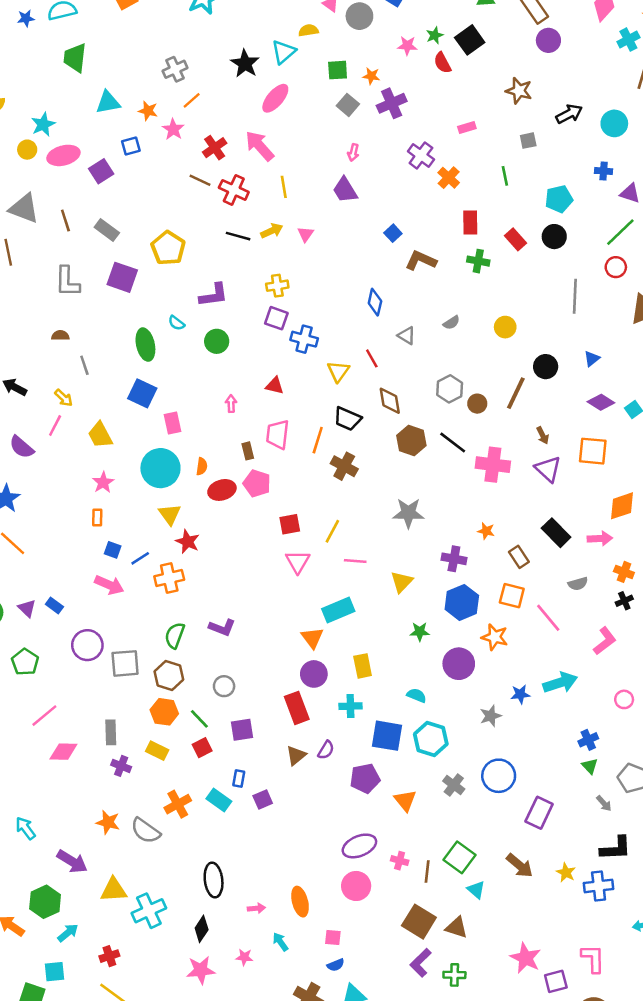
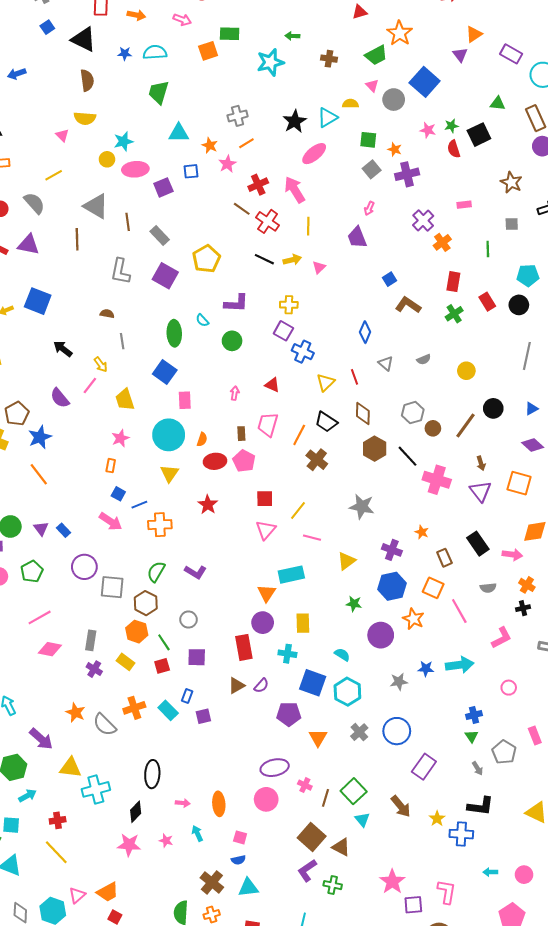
green cross: (478, 261) -> (454, 314), turned 36
red star: (188, 542) -> (208, 505), moved

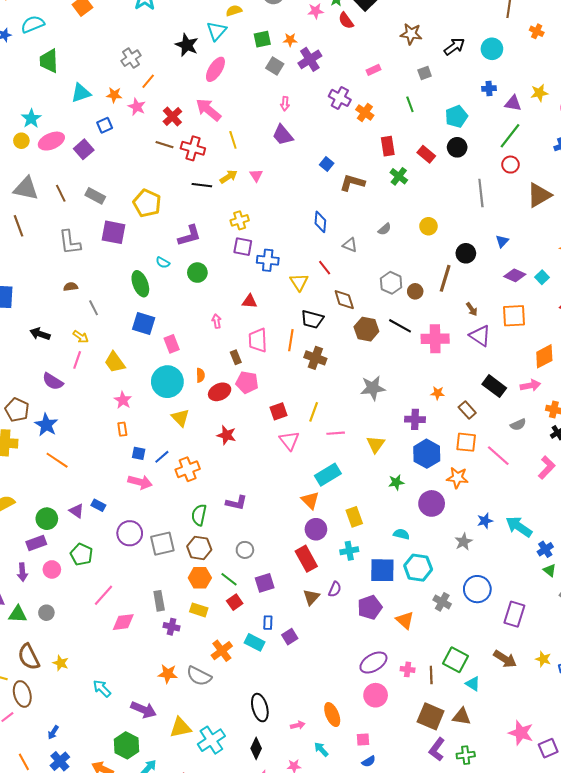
cyan arrow: (460, 665) -> (519, 527), moved, turned -120

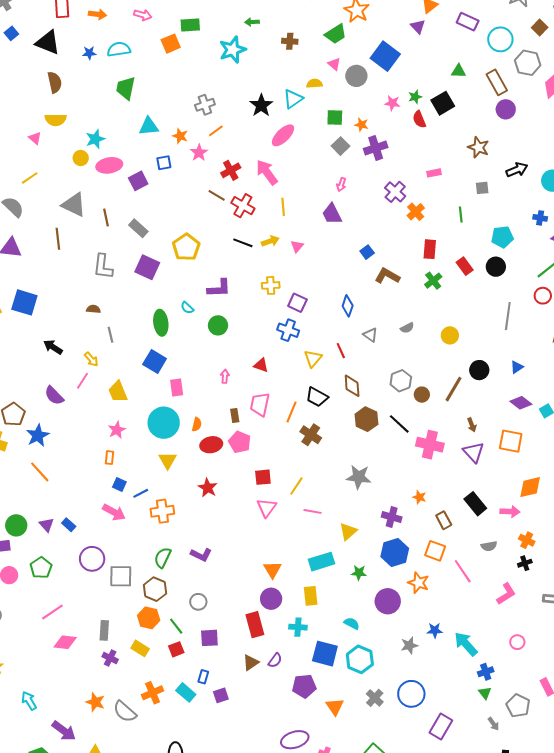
purple square: (243, 247) -> (297, 303), moved
cyan rectangle: (328, 475) -> (321, 562), moved

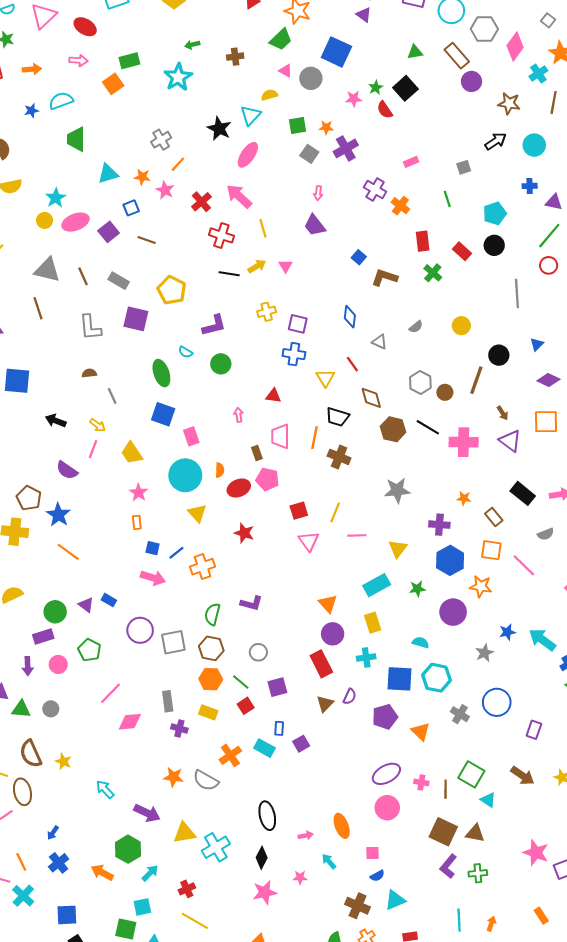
brown star: (478, 147) -> (509, 103), moved
brown line: (217, 195) -> (147, 240), moved
purple rectangle: (441, 727) -> (534, 730), size x0.7

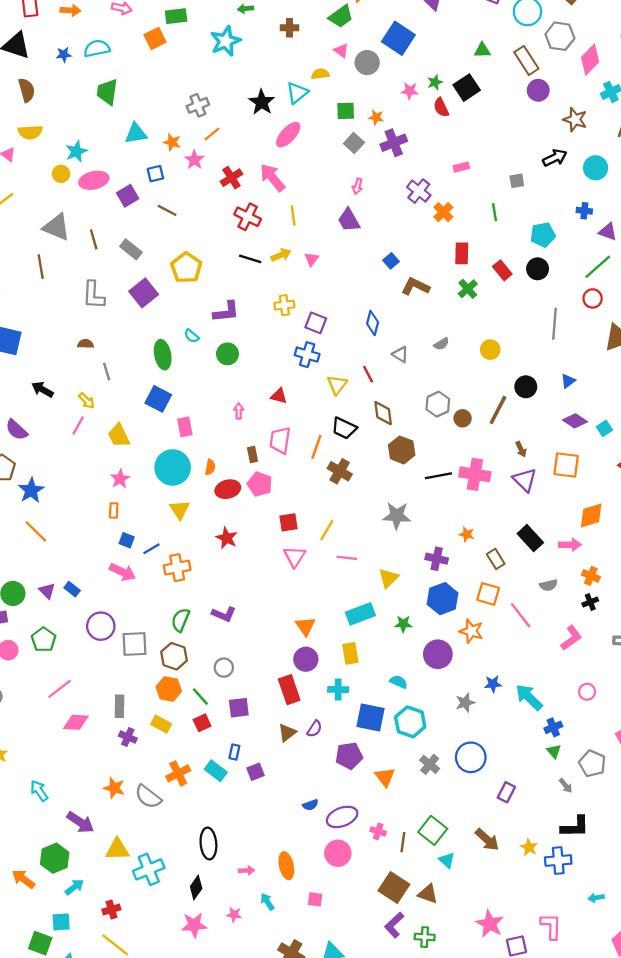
purple square: (136, 319) -> (144, 293), turned 30
black line: (428, 427) -> (438, 476), moved, turned -50
purple semicircle: (67, 470) -> (17, 430), moved
blue semicircle: (377, 876) -> (310, 805), moved

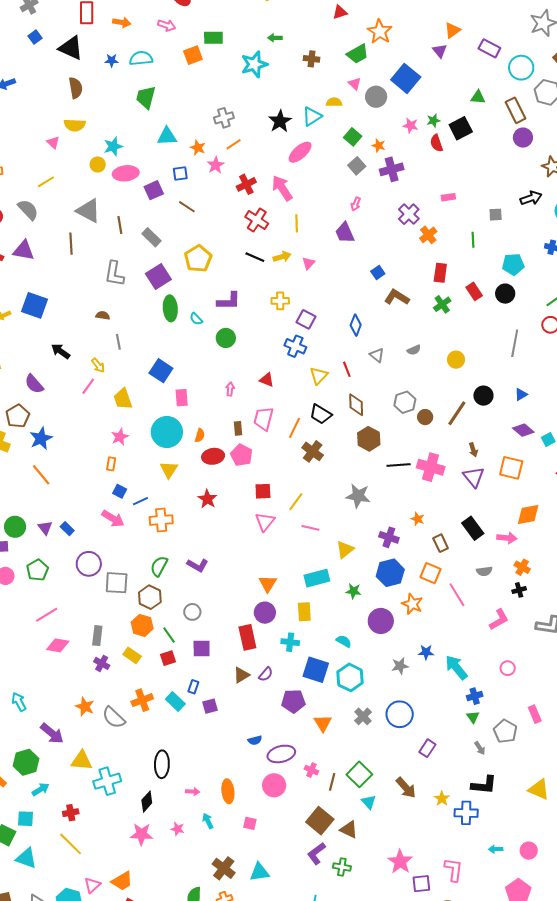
green square: (346, 111) -> (353, 137), turned 36
green ellipse: (163, 355) -> (170, 308), moved

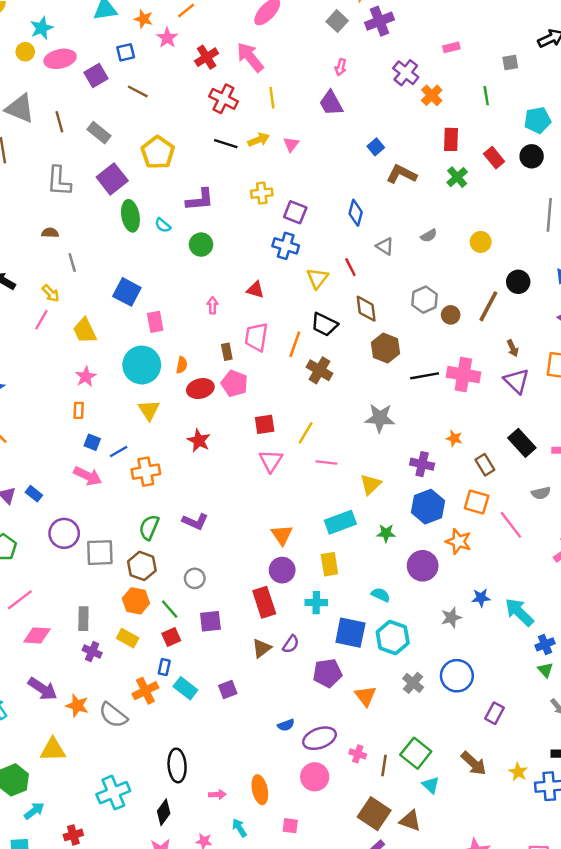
blue rectangle: (193, 687) -> (164, 667), moved
purple arrow: (52, 733) -> (43, 689), moved
yellow triangle: (82, 761) -> (53, 750), moved

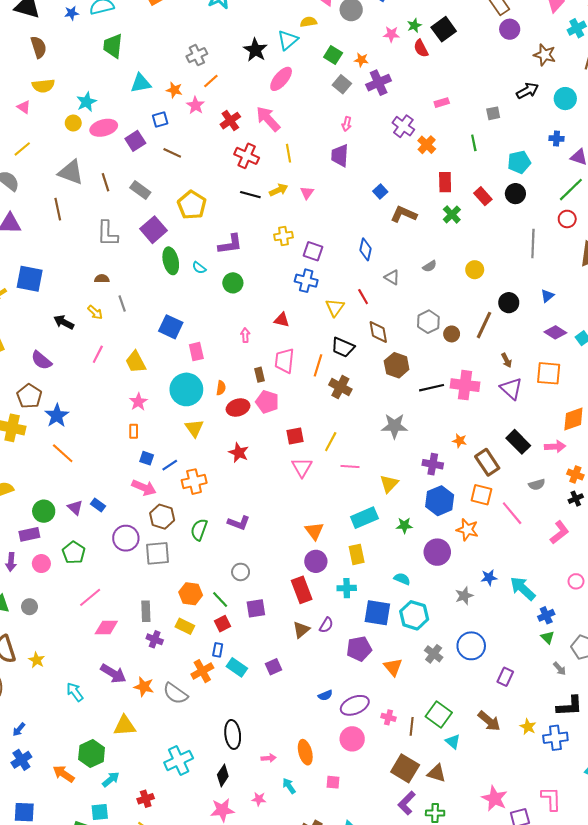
purple trapezoid: (331, 103) -> (340, 155), turned 35
yellow arrow: (51, 293) -> (95, 312), moved
brown rectangle: (485, 465) -> (487, 462), size x1.4
brown hexagon: (142, 566) -> (162, 517), moved

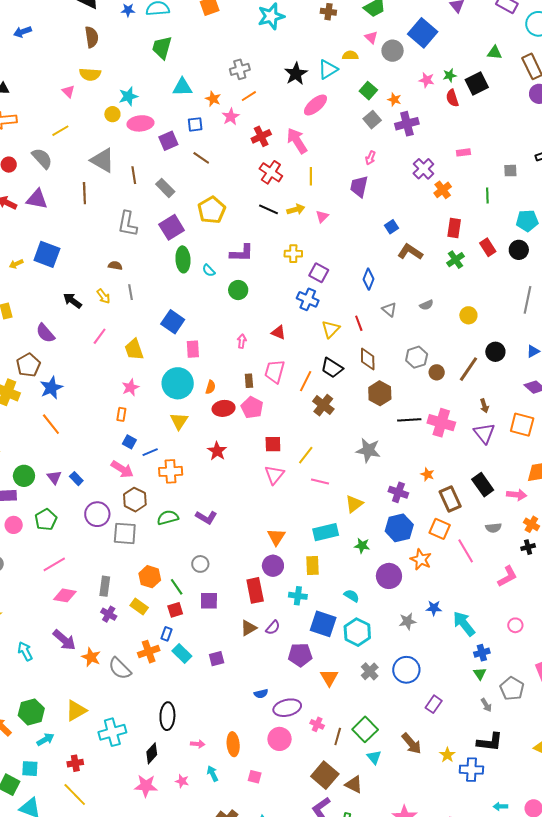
green semicircle: (199, 530) -> (168, 518), turned 45
yellow triangle: (125, 726) -> (76, 711), moved, turned -35

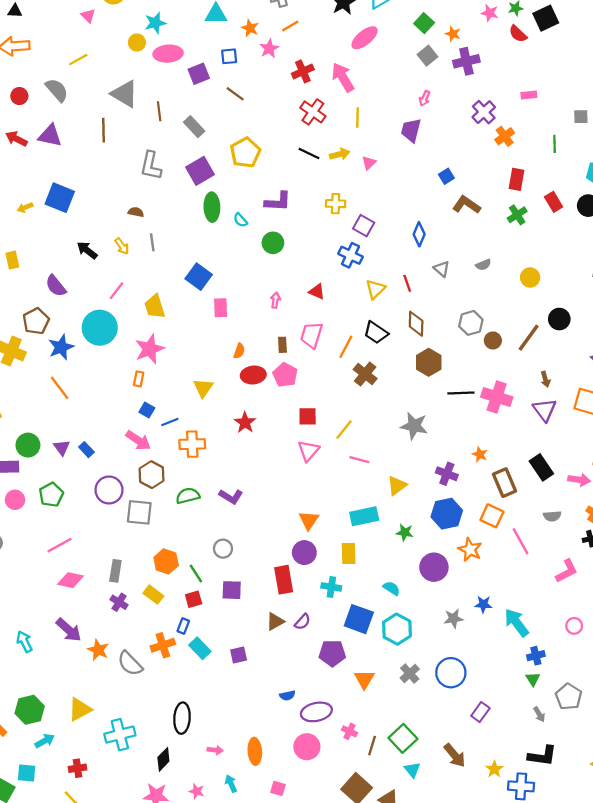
red semicircle: (452, 98) -> (518, 34), turned -30
cyan circle: (178, 383) -> (100, 328), moved
pink star: (130, 387) -> (150, 349), size x1.5

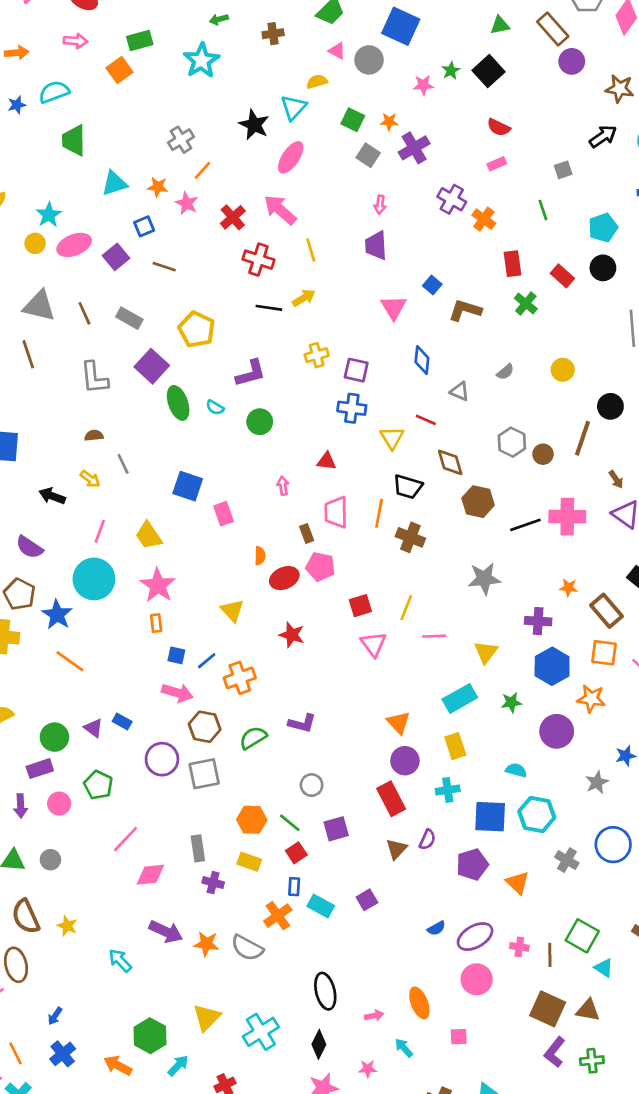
red semicircle: (518, 34) -> (499, 127), moved
pink triangle: (369, 163) -> (394, 308), moved, size x1.5
red line: (407, 283) -> (426, 420), turned -30

